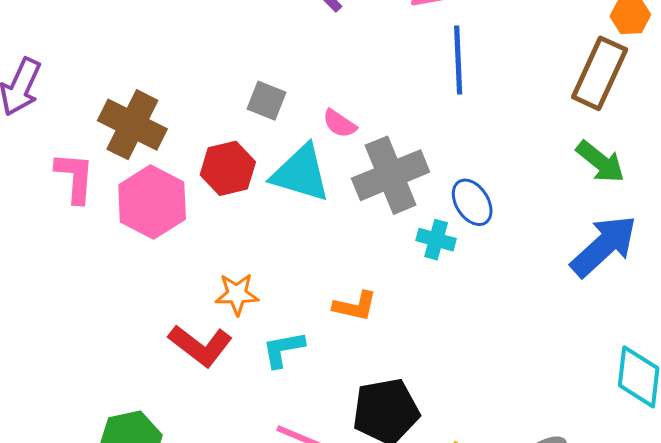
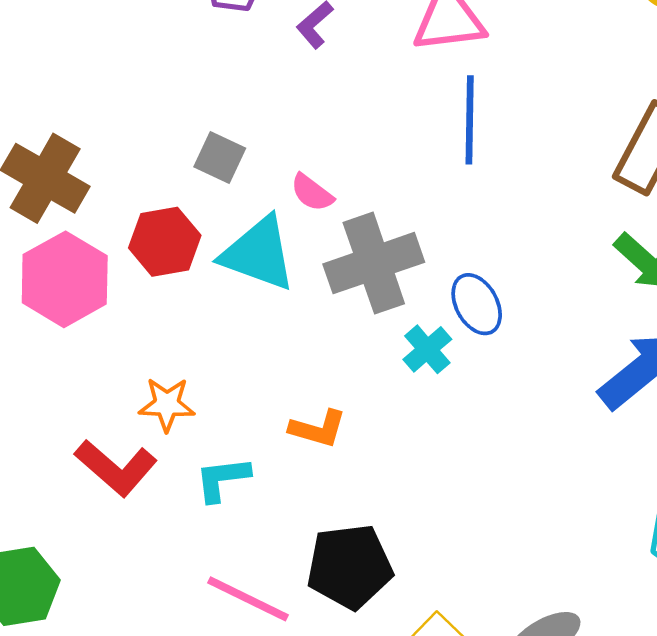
cyan cross: (436, 240) -> (427, 349), turned 30

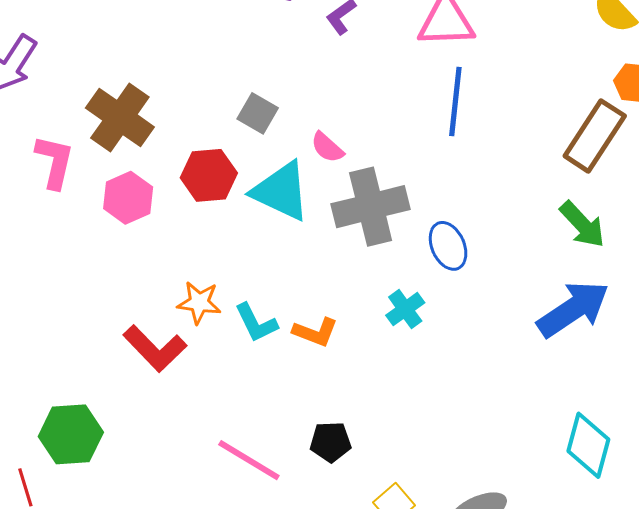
pink hexagon: (65, 279) -> (128, 198), size x0.7
cyan cross: (427, 349) -> (405, 309), moved
cyan L-shape: (222, 479) -> (256, 323), moved, turned -114
black pentagon: (350, 567) -> (331, 442), size x0.6

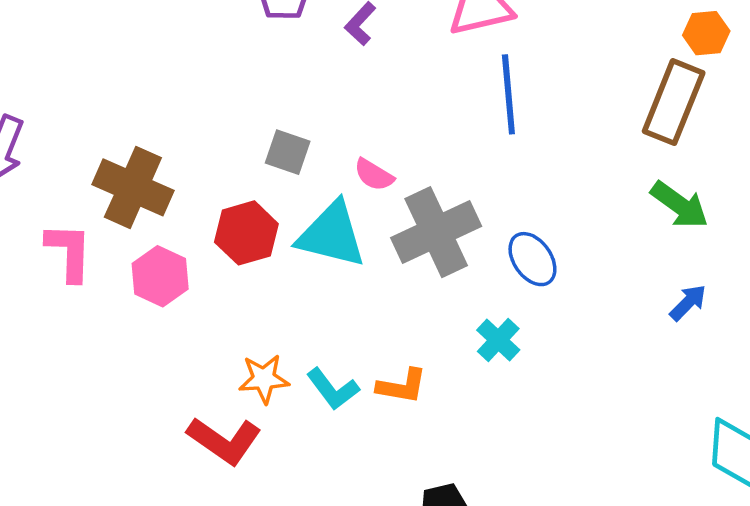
blue arrow: (573, 309) -> (688, 303), size x0.5

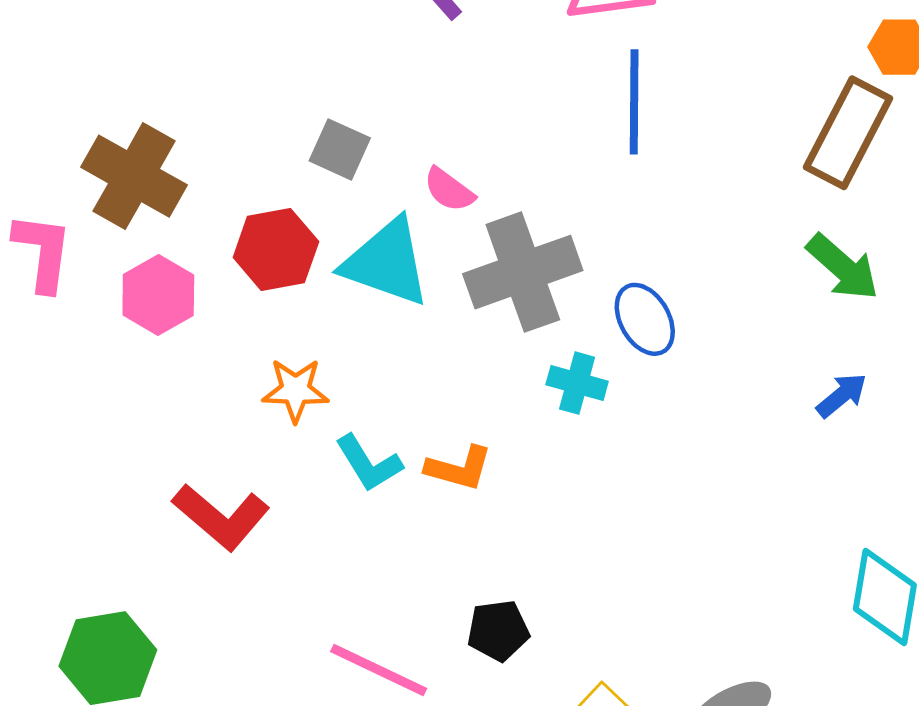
cyan cross: (498, 340) -> (577, 383), moved, turned -33
orange star: (264, 379) -> (295, 390), moved

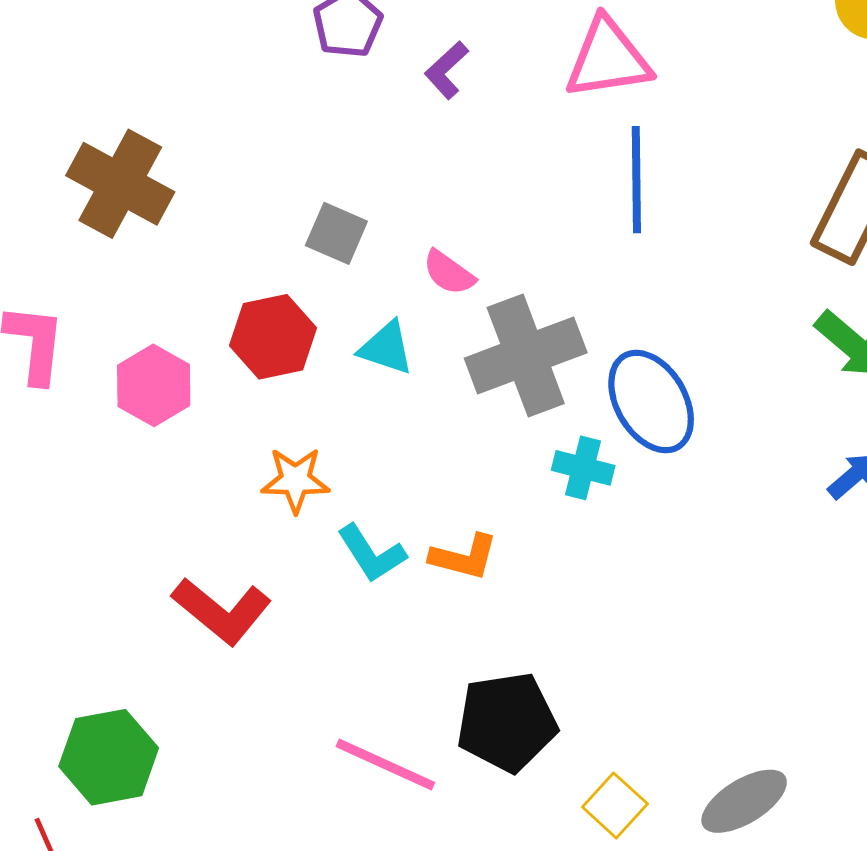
brown cross: (134, 176) -> (120, 184), moved
cyan triangle: (386, 262) -> (386, 348), size x0.6
blue ellipse: (645, 319) -> (651, 402), size x1.4
black pentagon: (498, 631) -> (507, 722), size x1.6

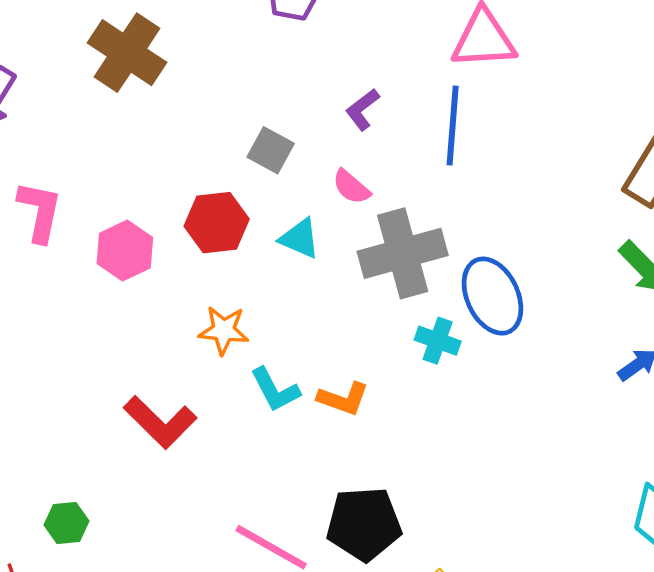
purple L-shape: (447, 70) -> (362, 109), moved
blue line: (636, 180) -> (453, 125), moved
brown cross: (120, 184) -> (127, 53), moved
green hexagon: (109, 757) -> (66, 523), size x0.6

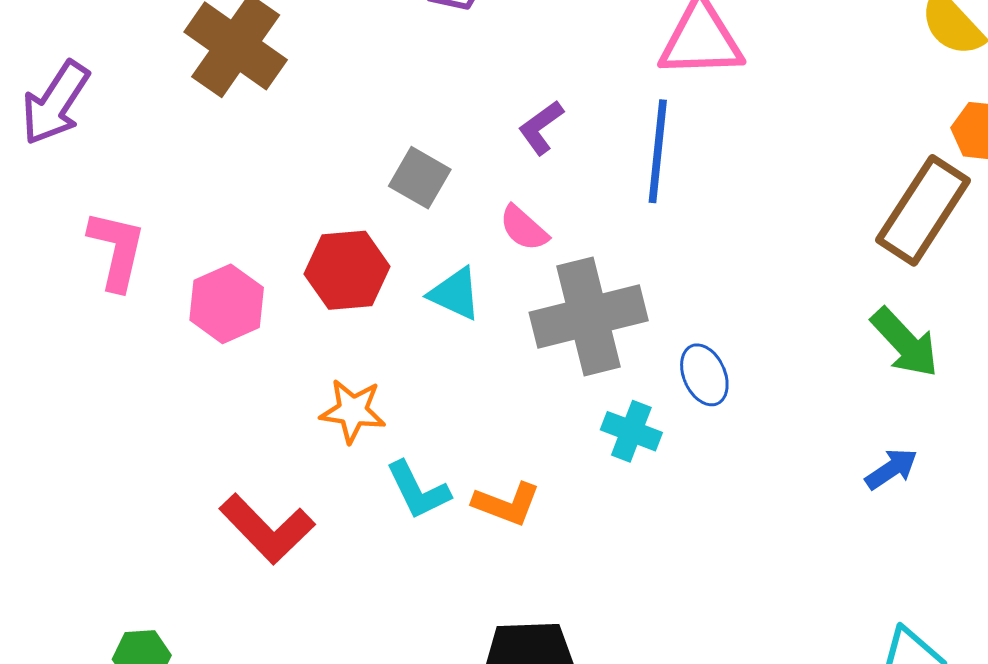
blue ellipse: (492, 296) -> (704, 375), size x0.6

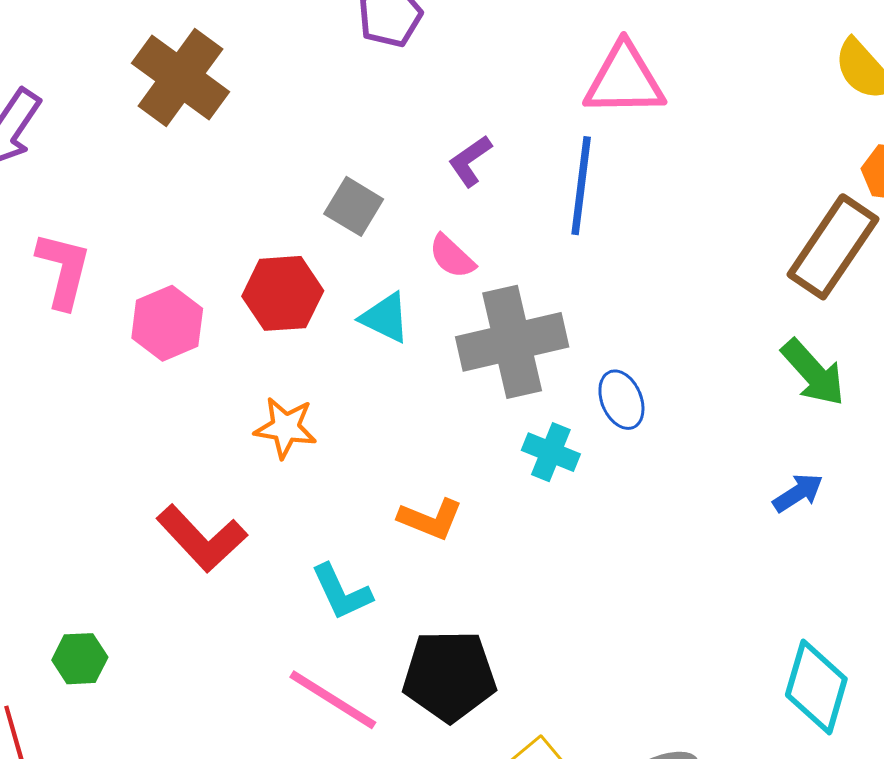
cyan L-shape: (418, 490) -> (341, 592), moved

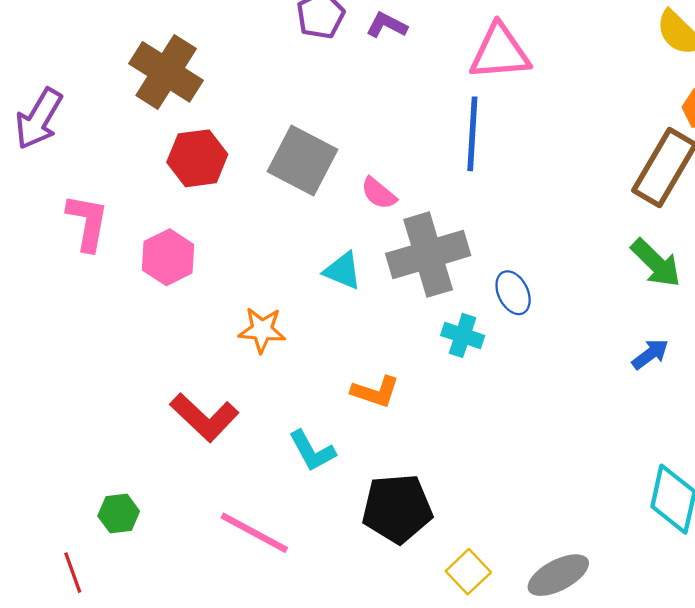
purple L-shape: (470, 161) -> (387, 25), moved, turned 66
gray square: (354, 206) -> (302, 160), size x1.6
red hexagon: (283, 293) -> (197, 158), moved
cyan triangle: (385, 318) -> (343, 271), moved
pink line: (333, 700) -> (254, 533), moved

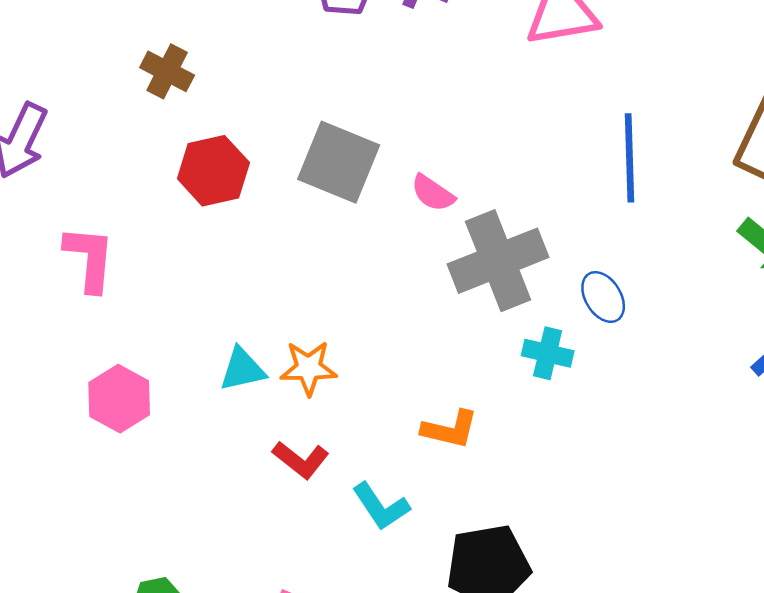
brown cross: (166, 72) -> (167, 71), size x0.6
blue line: (472, 134) -> (630, 158), moved
pink hexagon: (168, 257) -> (119, 399), moved
cyan triangle: (343, 271) -> (242, 369), moved, turned -30
red L-shape: (204, 417) -> (301, 460), moved, size x0.7

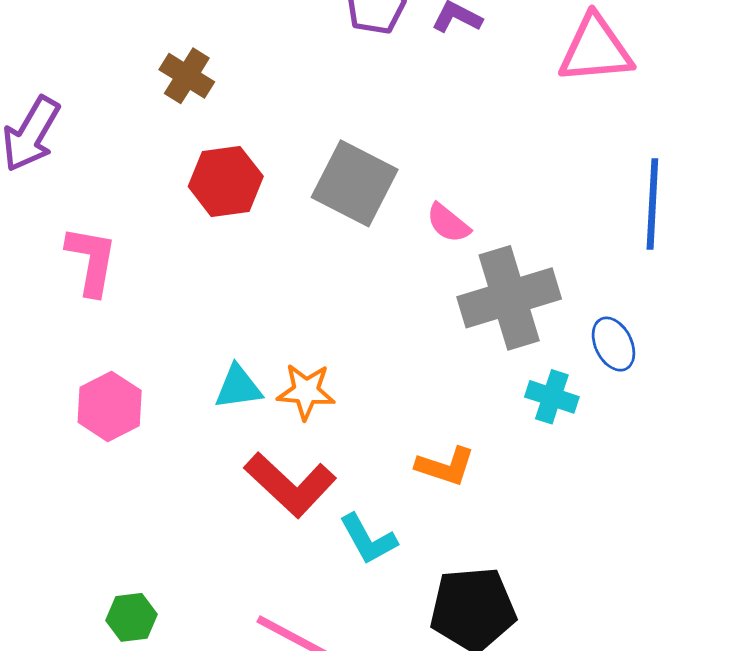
red L-shape: (301, 460) -> (290, 485), size x1.6

